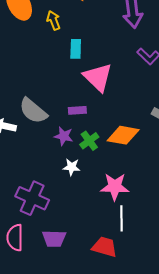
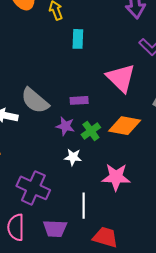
pink triangle: (98, 77) -> (121, 78), moved
white line: (122, 218) -> (84, 206), moved

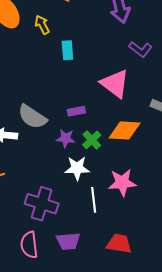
white star: (73, 157) -> (77, 168), size x1.4
white line: (84, 206) -> (94, 200), moved

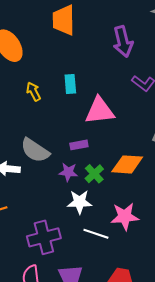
yellow arrow: (42, 25) -> (33, 91), moved
pink triangle: (115, 84) -> (100, 111), moved, turned -44
white line: (94, 200) -> (96, 234), turned -65
purple cross: (42, 204) -> (44, 237), turned -32

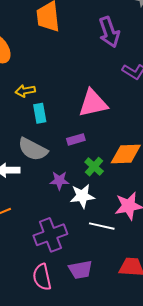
cyan rectangle: (70, 84) -> (40, 113), moved
yellow arrow: (33, 91) -> (25, 91), turned -66
purple star: (68, 172) -> (59, 181), moved

